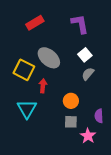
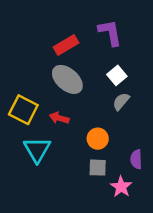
red rectangle: (35, 23) -> (66, 45), moved
yellow square: (24, 70) -> (23, 110), moved
red arrow: (43, 86) -> (59, 118), turned -80

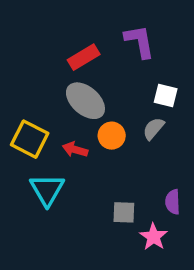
white square: (117, 75) -> (166, 95), moved, turned -36
orange circle: (98, 139) -> (112, 136), moved

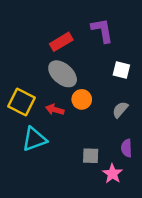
gray semicircle: (153, 129) -> (120, 110), moved
cyan triangle: (47, 190) -> (34, 139), turned 40

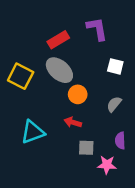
yellow square: (22, 102) -> (21, 76), moved
red arrow: (55, 110) -> (73, 122), moved
pink star: (112, 174) -> (107, 165), turned -30

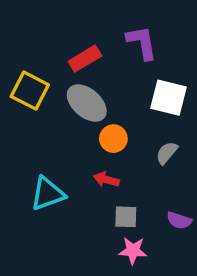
white square: (115, 66) -> (169, 98), size x1.5
yellow square: (21, 76) -> (30, 91), moved
purple semicircle: (120, 141) -> (179, 220), moved, turned -70
pink star: (107, 165) -> (133, 251), moved

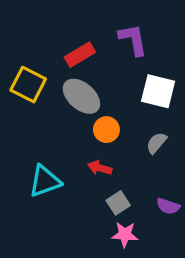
gray square: (126, 217) -> (118, 203), turned -35

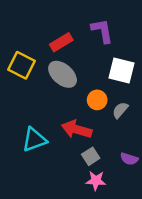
orange circle: (106, 130) -> (97, 100), moved
red arrow: (100, 168) -> (77, 129), size x1.6

